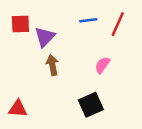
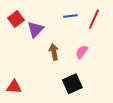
red square: (20, 24) -> (16, 19), turned -35
brown arrow: (52, 65) -> (54, 52), moved

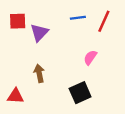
red square: (16, 19) -> (18, 21), turned 35
brown arrow: (54, 52) -> (39, 73), moved

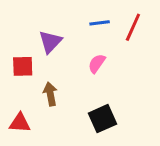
red square: (18, 21) -> (23, 66), moved
pink semicircle: (90, 57) -> (97, 63), moved

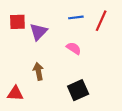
pink semicircle: (97, 63) -> (74, 48), turned 88
red square: (23, 66) -> (17, 22), moved

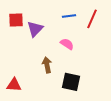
brown arrow: (38, 71) -> (47, 65), moved
black square: (78, 90) -> (71, 82), turned 36

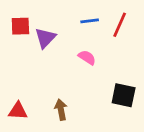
brown arrow: (47, 65) -> (61, 110), moved
black square: (71, 82) -> (124, 95), moved

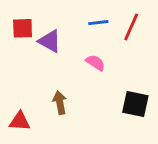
purple triangle: (45, 38) -> (50, 41), turned -45
brown arrow: (61, 110) -> (60, 103), moved

